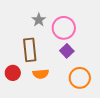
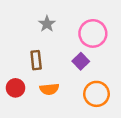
pink circle: (64, 28) -> (93, 33), moved
brown rectangle: (30, 50) -> (36, 60), size x0.7

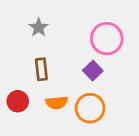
gray star: (47, 24) -> (39, 27), moved
orange circle: (96, 94) -> (90, 108), moved

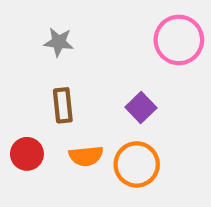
gray star: (39, 27) -> (59, 42), turned -30
pink circle: (107, 39) -> (179, 40), moved

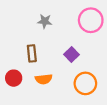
gray star: (59, 42) -> (45, 21), moved
orange circle: (137, 164) -> (85, 83), moved

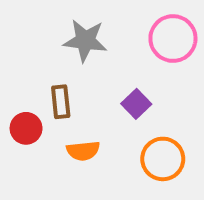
gray star: (45, 21) -> (85, 41), size x1.5
red circle: (14, 78) -> (26, 128), moved

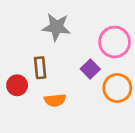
pink circle: (173, 39) -> (115, 42), moved
orange circle: (163, 159) -> (117, 88), moved

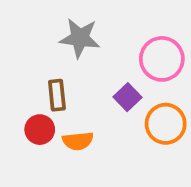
red circle: (17, 85) -> (40, 130), moved

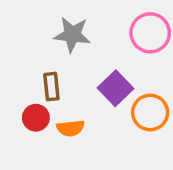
pink circle: (162, 59) -> (150, 33), moved
purple square: (127, 97) -> (116, 88), size x1.4

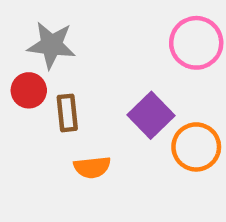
gray star: (72, 35) -> (51, 45), moved
red circle: (36, 118) -> (29, 90), moved

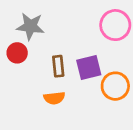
brown rectangle: (67, 113) -> (58, 66), moved
purple square: (151, 115) -> (89, 67), turned 30

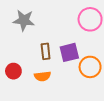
red circle: (17, 53) -> (13, 71), moved

